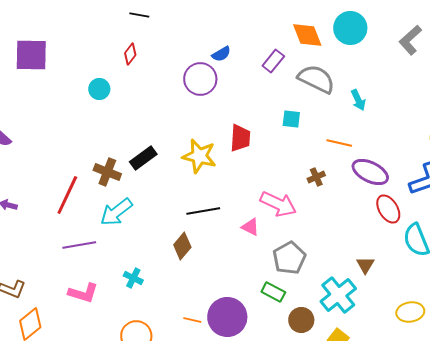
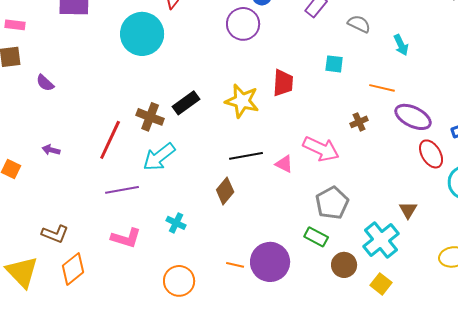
gray semicircle: (316, 79) -> (359, 24), size x0.6
cyan circle: (99, 89) -> (142, 34), size x2.0
pink triangle: (250, 227) -> (284, 164), moved

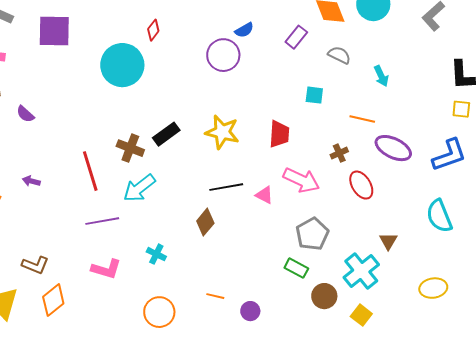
red trapezoid: (283, 83) -> (279, 134), moved
red line: (110, 140) -> (90, 171), turned -42
red ellipse: (431, 154) -> (361, 185), moved
purple circle: (270, 262) -> (250, 311), moved, size x0.5

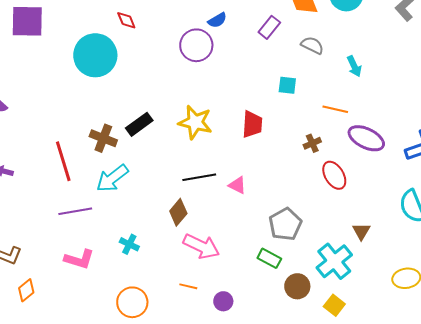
red diamond: (153, 30) -> (126, 20), turned -60
pink arrow: (301, 180) -> (201, 246), moved
orange diamond: (53, 300) -> (26, 290), size x0.7

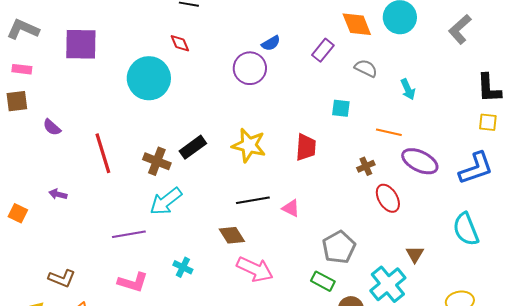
red line: (63, 161) -> (103, 153), moved
brown diamond: (178, 212) -> (232, 235), turned -72

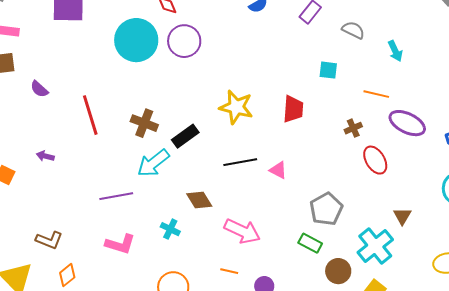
purple circle: (250, 68) -> (184, 41), moved
black rectangle: (193, 147) -> (185, 136), moved
brown diamond: (232, 235) -> (199, 200), moved

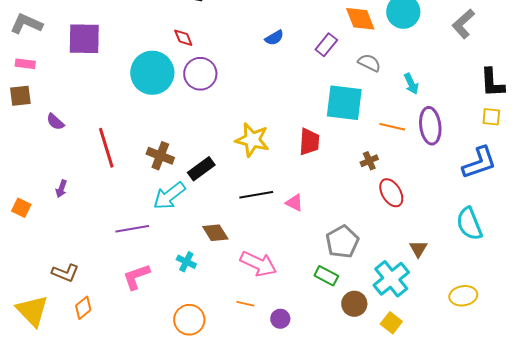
cyan square: (328, 70) -> (344, 103), size x2.0
purple ellipse: (407, 123) -> (430, 126), moved, turned 57
purple arrow: (45, 156) -> (61, 189), turned -84
pink L-shape: (120, 244) -> (136, 277), turned 144

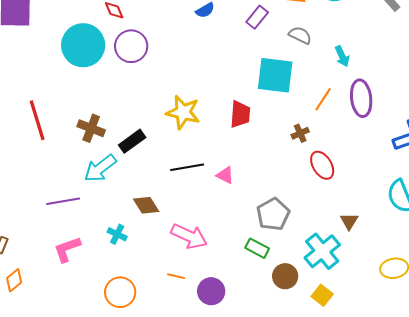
orange line: (392, 127) -> (323, 99), turned -70
purple circle: (280, 319) -> (211, 291), size x1.4

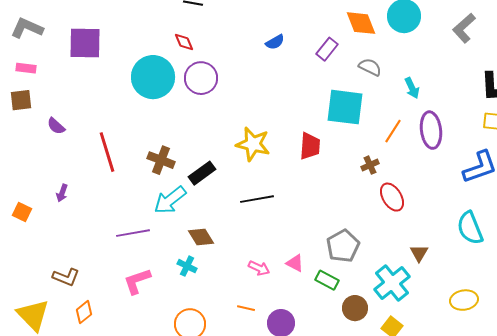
pink triangle: (225, 175) -> (295, 263), moved
brown diamond: (146, 205) -> (201, 237), moved
pink arrow: (189, 236) -> (259, 268), size x0.6

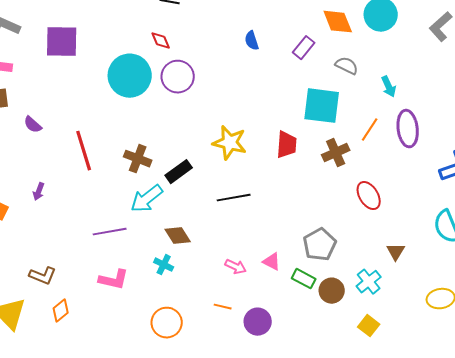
blue semicircle: (275, 42) -> (252, 41), turned 102
brown cross: (370, 165) -> (336, 153), moved, size x1.5
pink L-shape: (137, 281) -> (114, 280), turned -148
cyan cross: (392, 283) -> (369, 282), size x0.7
brown circle: (355, 308) -> (332, 291), moved

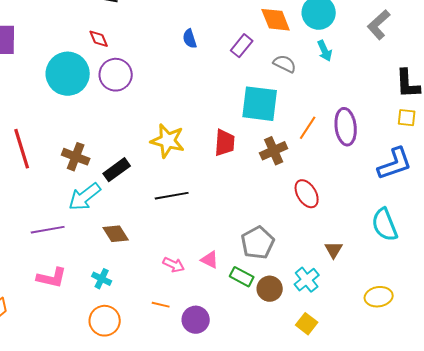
cyan arrow: (389, 87) -> (325, 51), moved
cyan cross: (164, 265) -> (102, 279), moved

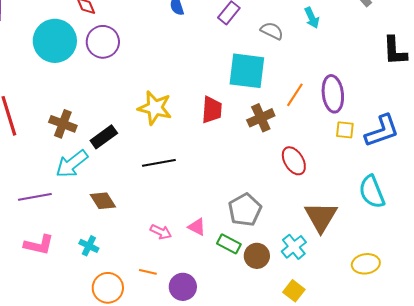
yellow square: (407, 118) -> (345, 130), moved
brown triangle: (334, 250) -> (321, 217), size x1.8
orange circle: (105, 321) -> (108, 288), moved

